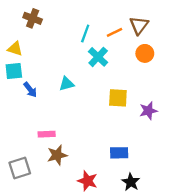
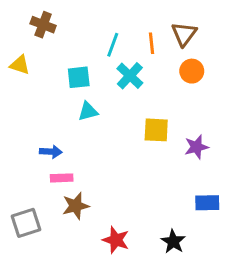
orange line: (114, 32) -> (151, 43), turned -70
cyan square: (14, 71) -> (79, 77), moved
blue arrow: (30, 90) -> (51, 152), moved, turned -49
blue rectangle: (119, 153) -> (207, 203), moved

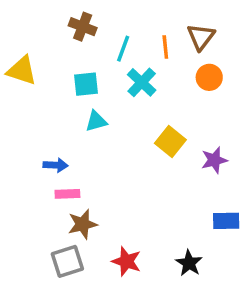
brown cross: (43, 25) -> (83, 27), moved
yellow triangle: (20, 65) -> (22, 71), size x1.4
yellow square: (156, 130) -> (170, 142), turned 36
gray square: (26, 223) -> (67, 261), moved

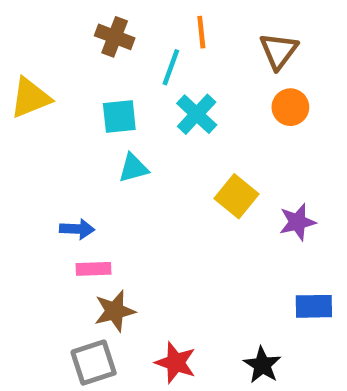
orange line: (165, 47) -> (201, 32), moved
yellow triangle: (22, 71) -> (30, 98), turned -40

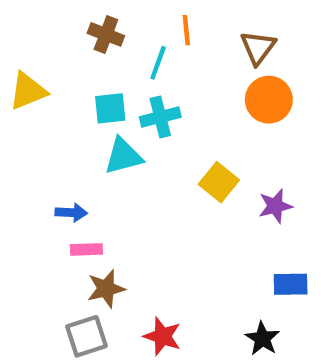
orange circle: (290, 107) -> (269, 100), size x1.4
cyan cross: (197, 114) -> (160, 117), moved, turned 33
cyan triangle: (133, 168) -> (123, 156), size x1.4
black star: (262, 365) -> (262, 339), moved

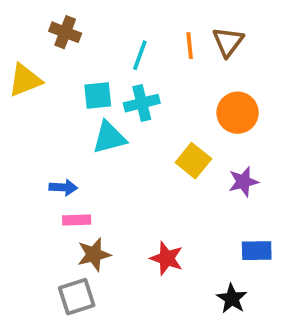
orange line: (186, 30) -> (190, 46), moved
brown cross: (106, 34) -> (65, 32), moved
orange circle: (269, 100) -> (238, 113), moved
red star: (162, 336) -> (167, 258), moved

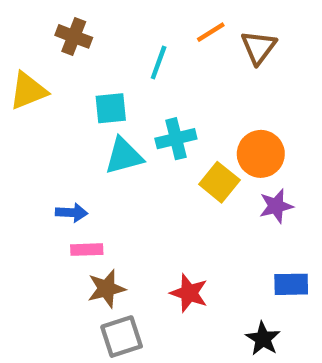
orange line: (190, 46) -> (211, 32), moved, turned 64
cyan cross: (142, 103) -> (176, 139), moved
orange circle: (238, 113) -> (261, 154), moved
gray square: (77, 297) -> (122, 337), moved

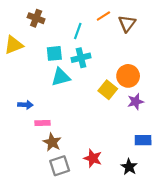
cyan cross: (176, 139) -> (81, 58), moved
blue arrow: (72, 213) -> (25, 105), moved
brown star: (106, 289) -> (52, 142), turned -30
red star: (189, 293) -> (93, 158), moved

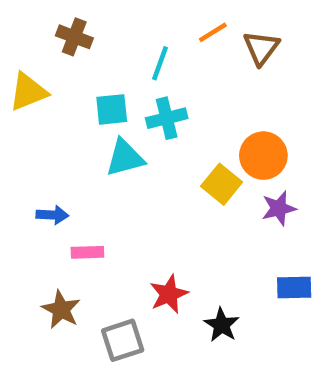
brown star: (52, 142) -> (61, 309), moved
red star: (93, 158) -> (169, 294), moved, turned 30
black star: (129, 167) -> (222, 325), moved

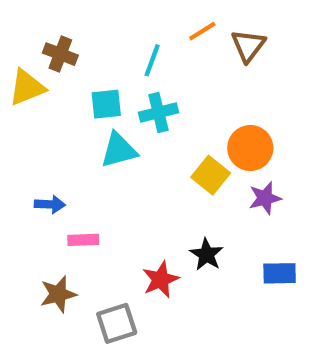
brown cross: (74, 37) -> (60, 54), moved
brown star: (61, 309) -> (58, 294), turned 30
black star: (222, 325) -> (206, 254), moved

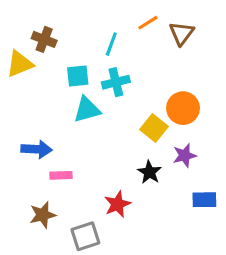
purple star: (265, 198) -> (185, 155), moved
blue arrow: (50, 204) -> (37, 149), size x1.4
black star: (206, 254) -> (149, 172), moved

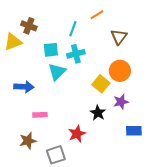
brown triangle: (181, 33) -> (119, 37), moved
cyan triangle: (87, 110) -> (57, 72), turned -30
blue arrow: (37, 149) -> (24, 87), moved

